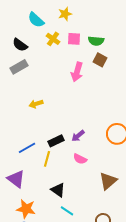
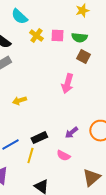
yellow star: (65, 14) -> (82, 11), moved
pink arrow: (77, 72) -> (67, 84), moved
purple arrow: (78, 136) -> (71, 133), moved

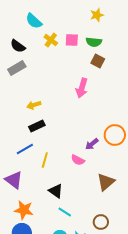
purple arrow: (71, 133) -> (92, 144), moved
black rectangle: (39, 138) -> (37, 126), moved

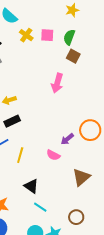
green semicircle: (94, 42) -> (69, 37), turned 105

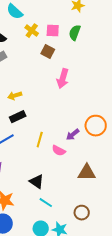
brown square: (73, 56) -> (48, 52), moved
yellow line: (20, 155) -> (40, 140), moved
brown triangle: (81, 177) -> (87, 173), turned 42

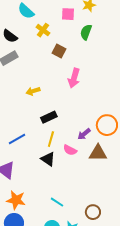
pink square: (53, 31) -> (68, 14), moved
yellow arrow: (15, 96) -> (33, 91), moved
black rectangle: (18, 117) -> (49, 117), moved
brown triangle: (87, 173) -> (98, 153), moved
black triangle: (37, 182) -> (48, 159), moved

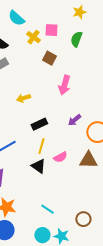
pink square: (68, 14) -> (51, 30), moved
purple arrow: (84, 134) -> (74, 120), moved
pink semicircle: (70, 150) -> (60, 157), turned -56

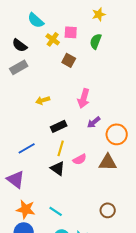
pink arrow: (64, 85) -> (84, 98), moved
cyan line: (47, 209) -> (56, 211), moved
brown circle: (83, 219) -> (108, 210), moved

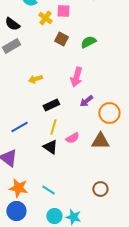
green semicircle: (96, 41) -> (88, 42), moved, turned 42

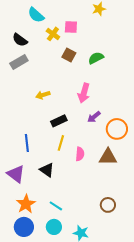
blue line: (19, 127) -> (27, 143), turned -66
pink semicircle: (72, 138) -> (80, 154), turned -56
black triangle: (50, 147) -> (47, 170), moved
orange star: (18, 188) -> (26, 204), turned 30
cyan circle: (54, 216) -> (54, 227), moved

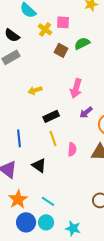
green semicircle: (96, 58) -> (82, 43), moved
yellow line: (61, 143) -> (53, 138), turned -35
blue circle: (24, 227) -> (26, 222), moved

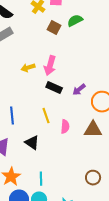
pink arrow: (76, 88) -> (50, 66), moved
black rectangle: (51, 116) -> (54, 88), moved, turned 49
cyan line: (48, 201) -> (41, 179), turned 56

